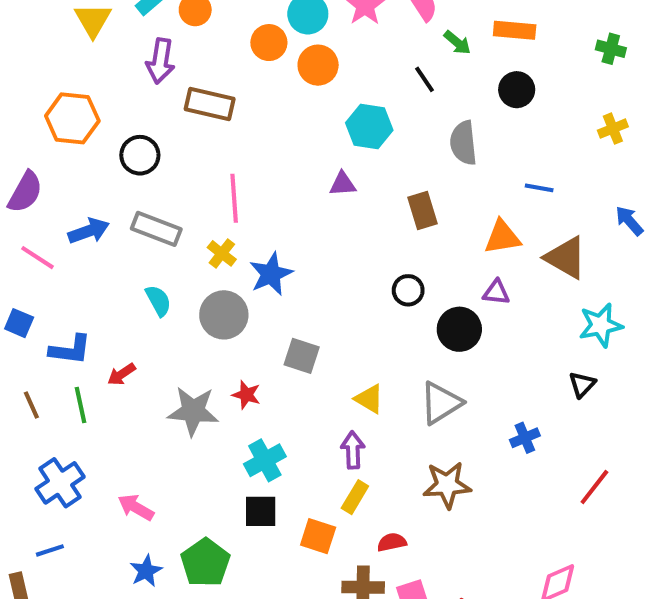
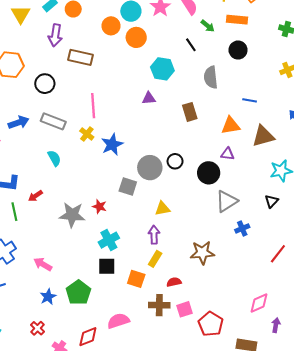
brown triangle: (566, 258) -> (263, 136), turned -45
black circle: (408, 290) -> (175, 161), moved
gray circle: (224, 315) -> (150, 168), moved
yellow triangle: (369, 399) -> (162, 209), turned -42
gray triangle: (441, 403) -> (226, 201), moved

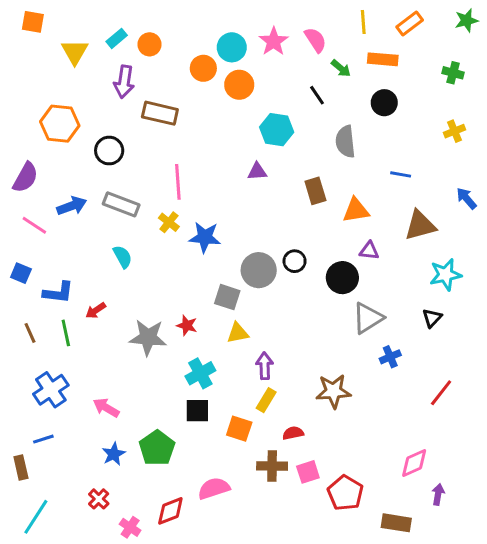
orange triangle: (231, 126) -> (356, 210), moved
blue star: (112, 144) -> (205, 237), turned 30
yellow triangle: (162, 209) -> (238, 333), moved

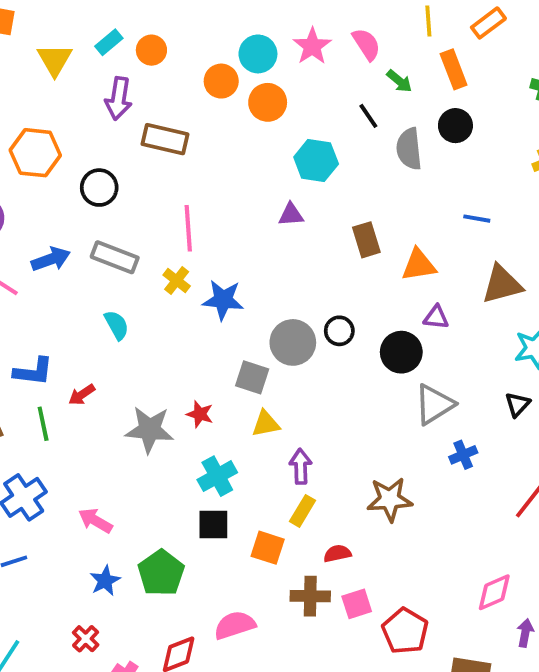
orange rectangle: (383, 59) -> (454, 69), turned 64
gray semicircle: (345, 142) -> (409, 149), moved

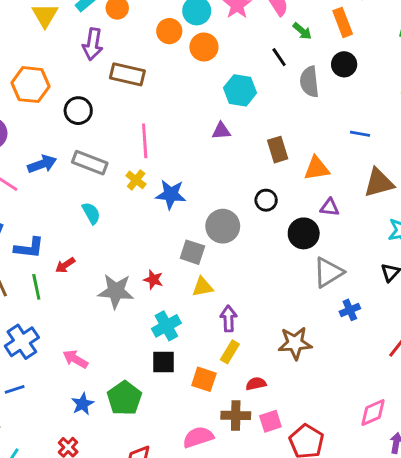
black circle: (339, 331) -> (266, 200), moved
pink semicircle: (235, 625) -> (198, 437), moved

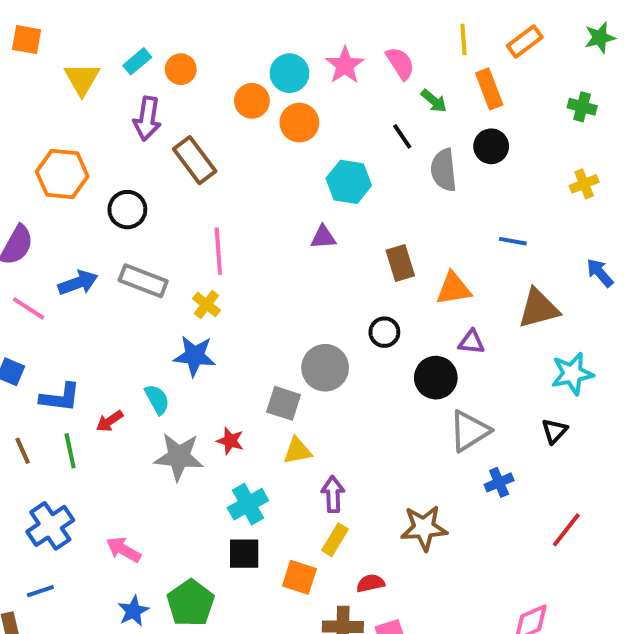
brown rectangle: (127, 74) -> (195, 160), turned 40
blue star: (171, 194) -> (195, 356), moved
cyan semicircle: (91, 213) -> (157, 399), moved

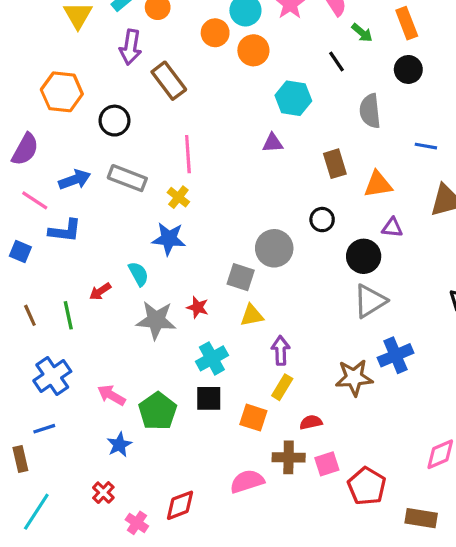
gray semicircle: (444, 170) -> (370, 111), moved
blue L-shape: (60, 397) -> (65, 231), moved
gray triangle: (469, 431) -> (370, 301), moved
blue cross: (499, 482) -> (396, 355), moved, size x1.5
green pentagon: (191, 603) -> (158, 411), moved

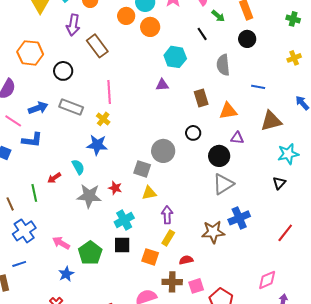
brown line: (30, 315) -> (10, 204), moved

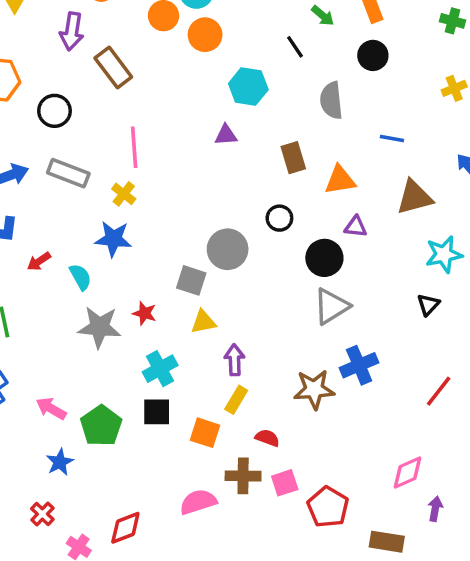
red arrow: (54, 178) -> (39, 261), moved
red semicircle: (186, 260) -> (267, 438), turned 32

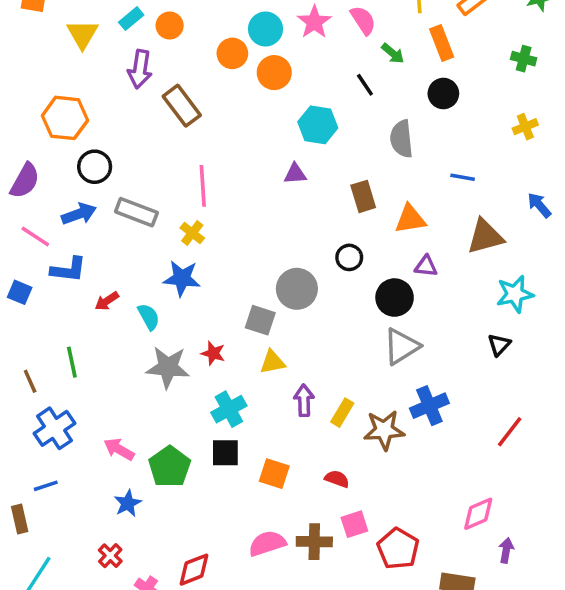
black circle: (55, 111) -> (95, 167), moved
yellow rectangle: (236, 400) -> (342, 413), moved
brown cross: (243, 476) -> (314, 542), moved

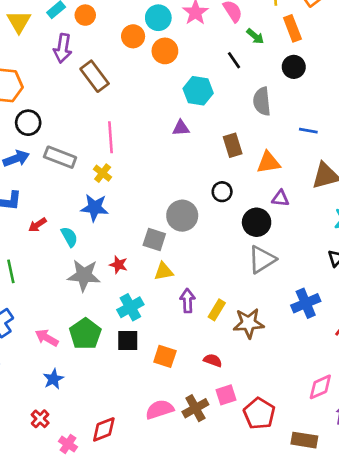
blue cross: (429, 406) -> (306, 303), moved
green pentagon: (170, 467) -> (85, 334), moved
brown cross: (314, 542) -> (195, 408), turned -30

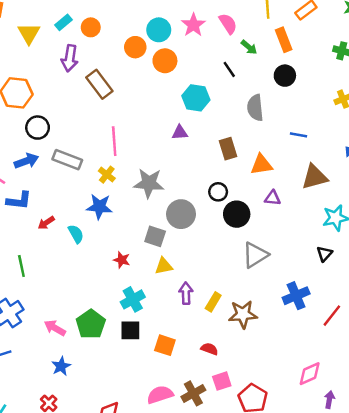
black circle: (257, 222) -> (237, 214), moved
gray star: (84, 275) -> (149, 183), moved

